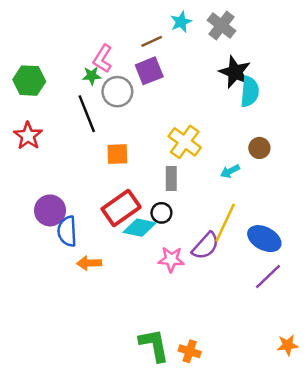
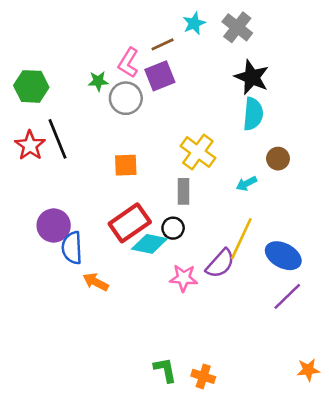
pink L-shape: (103, 59) -> (128, 63), moved
cyan semicircle: (250, 92) -> (253, 114), moved
black line: (87, 114) -> (58, 139), moved
orange arrow: (89, 263) -> (96, 282), turned 30
green L-shape: (154, 345) -> (165, 370), size x0.7

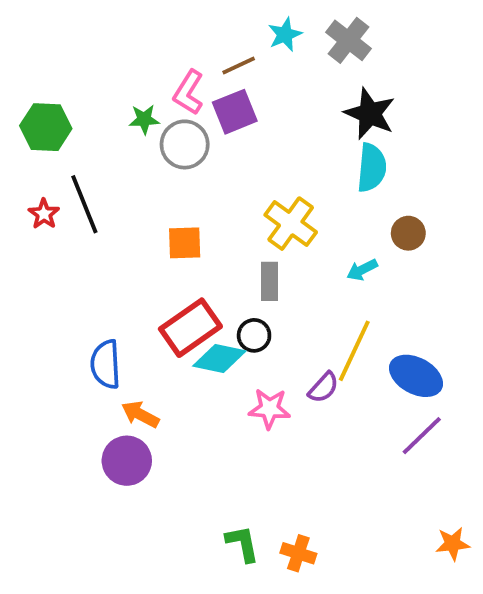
red star: (30, 145) -> (44, 214), size x0.7
purple circle: (54, 225) -> (127, 461), moved
purple semicircle: (220, 264) -> (323, 387), size x0.7

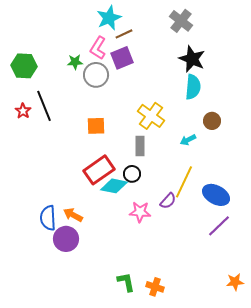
cyan star: (285, 35) -> (109, 18), moved, size x1.4
blue semicircle: (106, 364) -> (48, 218), moved

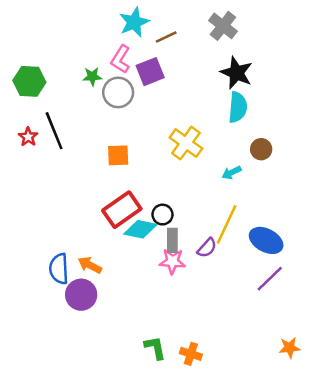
brown line: (124, 34) -> (166, 37), moved
gray rectangle: (140, 146) -> (172, 240), moved

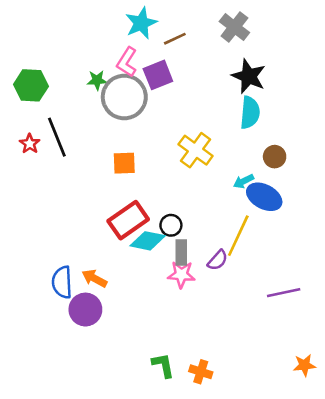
gray circle: (118, 92) -> (124, 97), size x1.4
blue ellipse: (266, 240) -> (264, 197), moved
purple line: (270, 279) -> (284, 293), turned 32

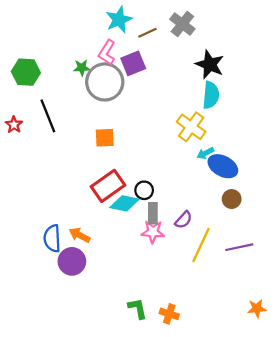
gray cross: (234, 27) -> (182, 24), moved
red star: (30, 144) -> (14, 125), moved
yellow cross: (196, 150) -> (191, 127), moved
brown circle: (275, 157) -> (232, 199), moved
yellow line: (238, 236) -> (201, 245), moved

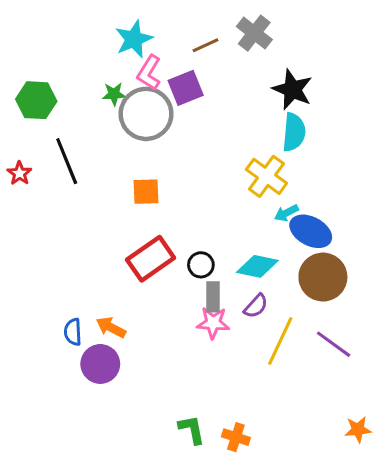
cyan star: (119, 20) -> (134, 39), moved
brown circle: (232, 199) -> (323, 277), size x1.8
cyan diamond: (124, 203) -> (257, 266), moved
blue semicircle: (52, 238) -> (73, 332), size x0.7
purple line: (239, 247) -> (334, 344), turned 48

